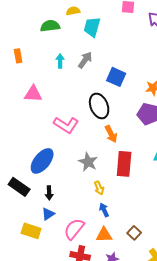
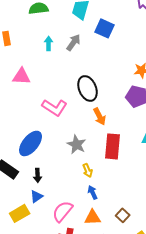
blue square: (116, 77) -> (105, 28), moved
yellow rectangle: (31, 231) -> (20, 213), turned -48

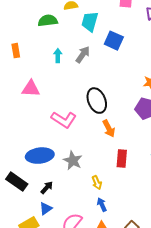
blue ellipse: (31, 143) -> (40, 156), turned 44
gray star: (77, 144) -> (73, 161), moved
red rectangle: (113, 146) -> (122, 159), size x0.7
black arrow: (38, 175) -> (47, 188), turned -136

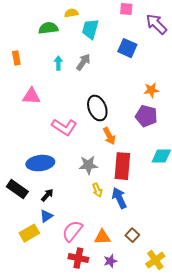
blue square: (114, 41) -> (127, 48), moved
red rectangle: (122, 159) -> (122, 166), size x1.5
gray star: (73, 161) -> (88, 165), moved, turned -30
blue arrow: (102, 205) -> (119, 198), moved, size x1.5

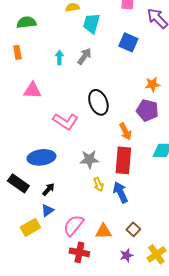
green semicircle: (48, 28) -> (26, 22), moved
orange arrow: (109, 136) -> (125, 131), moved
purple star: (110, 261) -> (126, 255), moved

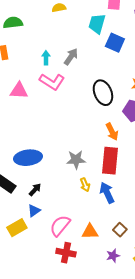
cyan trapezoid: (91, 23) -> (97, 24), moved
black ellipse: (98, 102) -> (103, 93), moved
pink L-shape: (65, 121) -> (52, 82), moved

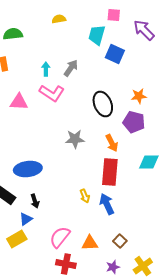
gray star: (76, 160) -> (75, 139), moved
black arrow: (35, 190) -> (35, 201), turned 120
blue triangle: (34, 211) -> (26, 219), moved

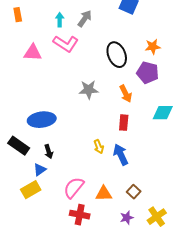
red rectangle: (110, 172) -> (124, 123), size x0.6

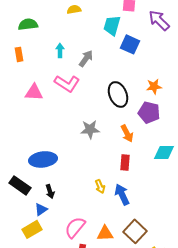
cyan arrow: (60, 20) -> (60, 50), moved
brown square: (134, 192) -> (135, 231), size x1.6

